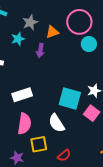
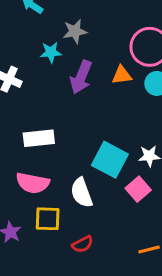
orange triangle: (52, 32) -> (122, 75), moved
purple arrow: (40, 50) -> (81, 77), size x1.5
pink semicircle: (24, 124) -> (33, 183), turned 80

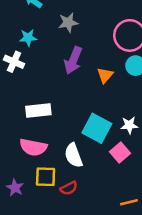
cyan star: (51, 52) -> (28, 38), moved
orange triangle: (122, 75) -> (105, 75), moved, turned -42
red semicircle: (82, 244) -> (69, 188), moved

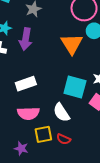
purple arrow: (73, 60) -> (26, 39), moved
orange triangle: (105, 75) -> (72, 44), size x1.6
red semicircle: (69, 188) -> (64, 139), turned 64

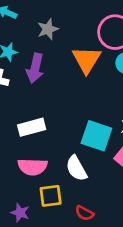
orange triangle: (72, 44) -> (87, 60), moved
red semicircle: (64, 139) -> (84, 213), moved

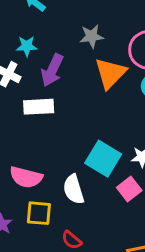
gray star: (48, 29) -> (92, 36), moved
white rectangle: (32, 127) -> (39, 107), moved

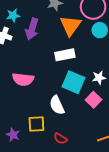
white rectangle: (39, 107) -> (65, 55), moved
pink semicircle: (26, 177) -> (23, 79), moved

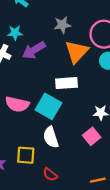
purple arrow: (32, 29) -> (34, 50), turned 35
cyan square: (74, 82) -> (48, 106), moved

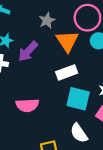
cyan square: (48, 106) -> (78, 99), moved
white semicircle: (51, 137) -> (79, 133), moved

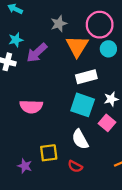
white rectangle: (67, 72) -> (86, 77), moved

